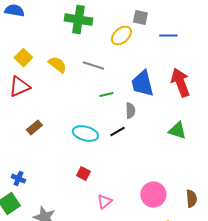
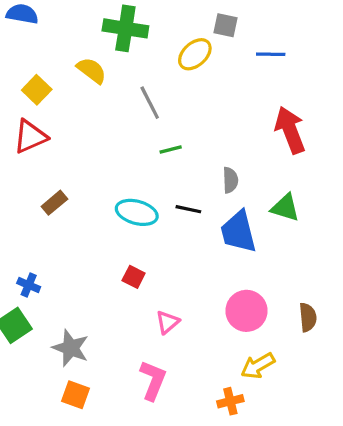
yellow semicircle: (57, 65) -> (92, 70), moved
gray line: (93, 66) -> (150, 103), turned 45
blue trapezoid: (142, 84) -> (238, 232), moved
gray semicircle: (130, 111) -> (230, 180), moved
black line: (117, 132) -> (188, 209), turned 42

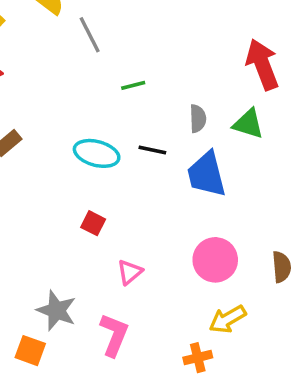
gray line: (150, 103) -> (90, 35), moved
green triangle: (285, 208) -> (248, 124), moved
gray star: (71, 348) -> (56, 310), moved

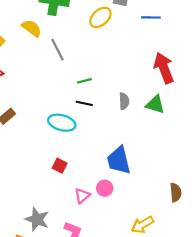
black line: (152, 150) -> (84, 103), moved
blue trapezoid: (206, 174) -> (119, 160), moved
pink circle: (215, 260) -> (105, 188), moved, size x0.6

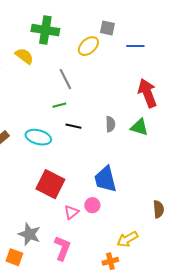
gray line: (57, 50) -> (65, 79), moved
green line: (84, 81) -> (59, 105), moved
cyan ellipse: (62, 123) -> (38, 137), moved
red square: (60, 166) -> (50, 184), size x2.0

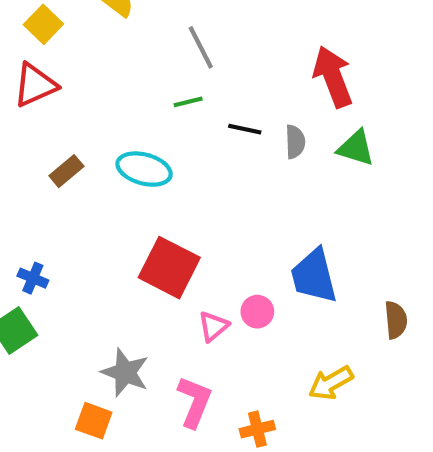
red arrow: (147, 93) -> (333, 77), moved
black line: (73, 126) -> (245, 129), moved
blue trapezoid: (105, 179) -> (314, 276), moved
orange cross: (110, 261) -> (257, 429), moved

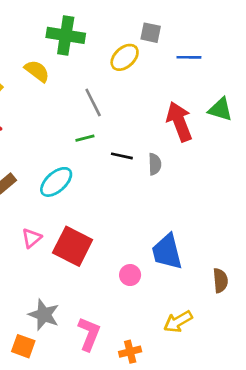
green triangle: (356, 148) -> (220, 109), moved
cyan ellipse: (144, 169) -> (56, 182), turned -56
pink triangle: (213, 326) -> (31, 238), moved

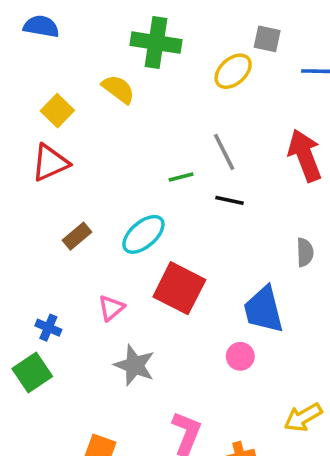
gray line: (93, 103) -> (224, 152), moved
gray semicircle: (155, 164) -> (305, 252), moved
red square: (73, 246) -> (179, 288), moved
blue trapezoid: (167, 252) -> (264, 310), moved
gray star: (44, 315) -> (134, 365), moved

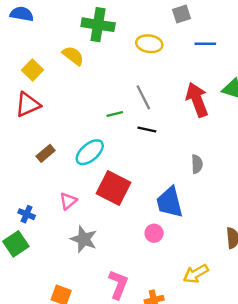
gray square: (267, 39) -> (181, 14), moved, turned -30
yellow ellipse: (233, 71) -> (149, 44), turned 50

